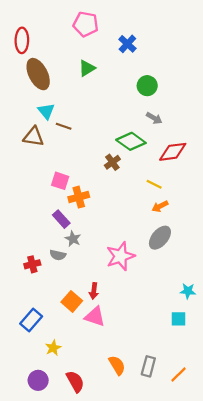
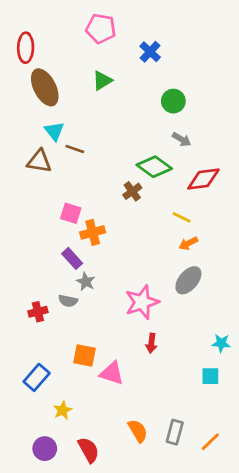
red arrow: (94, 291) -> (151, 343), moved
orange square: (72, 301) -> (84, 356), turned -30

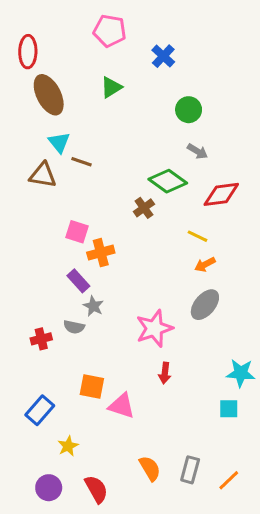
cyan star: (221, 343) -> (241, 373), size x1.4

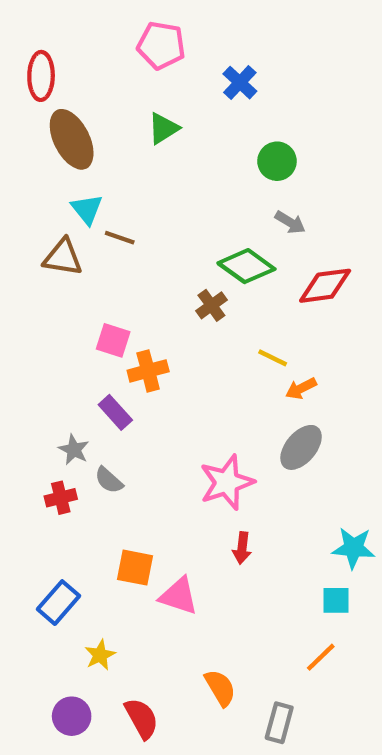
yellow line: (198, 236) -> (273, 358), moved
gray star: (93, 306) -> (74, 450), moved
gray semicircle: (74, 327) -> (109, 480), turned 30
gray rectangle: (190, 470) -> (279, 723), moved
orange line: (229, 480) -> (321, 657), moved

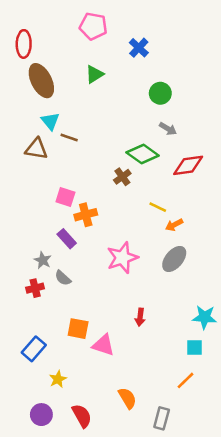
pink star: (227, 482) -> (122, 258), moved

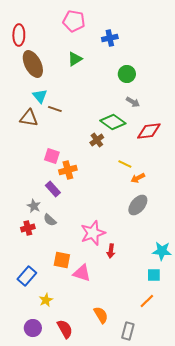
blue cross: (139, 48) -> (110, 38), turned 35
pink star: (122, 258) -> (93, 233), moved

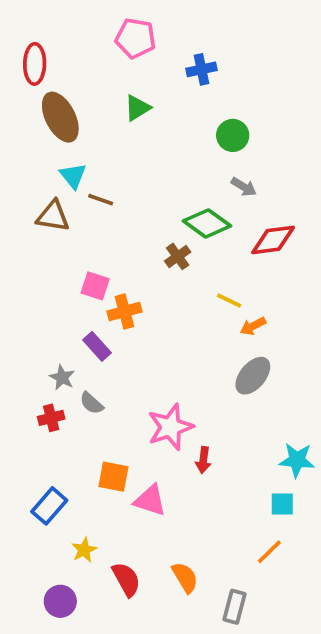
red semicircle: (65, 329) -> (126, 579), moved

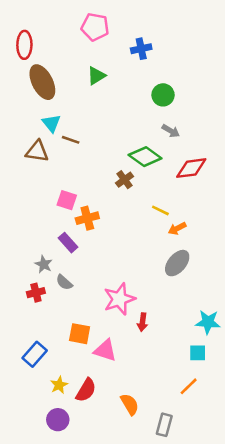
red semicircle: (126, 579) -> (86, 390), moved, turned 60
purple circle: (60, 601) -> (58, 420), moved

